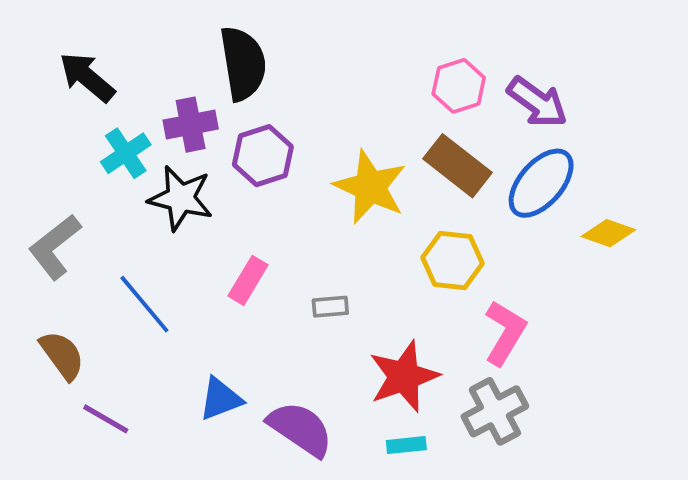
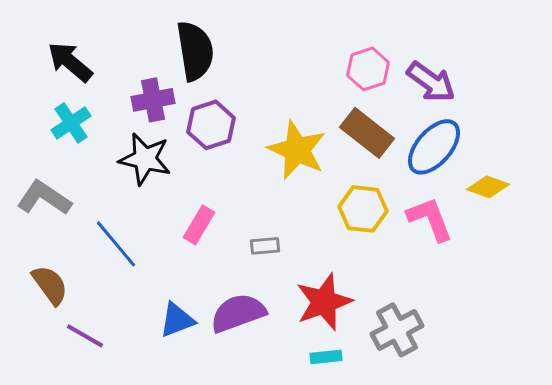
cyan cross: (126, 153) -> (71, 123), moved
gray L-shape: (55, 247) -> (44, 198), turned 72
pink L-shape: (505, 333) -> (430, 219), moved, turned -52
purple semicircle: (300, 429) -> (238, 313), moved, turned -54

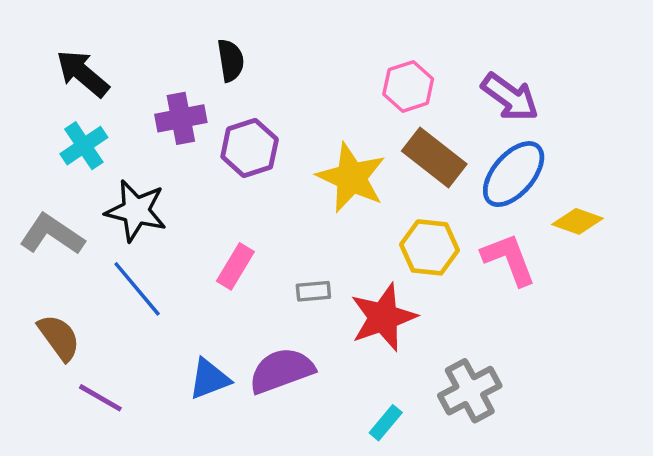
black semicircle: (195, 51) -> (231, 60), size x0.6
pink hexagon: (368, 69) -> (408, 86), moved
black star: (145, 159) -> (136, 211), moved
red star: (324, 302) -> (383, 317), moved
cyan rectangle: (326, 357) -> (386, 423), turned -44

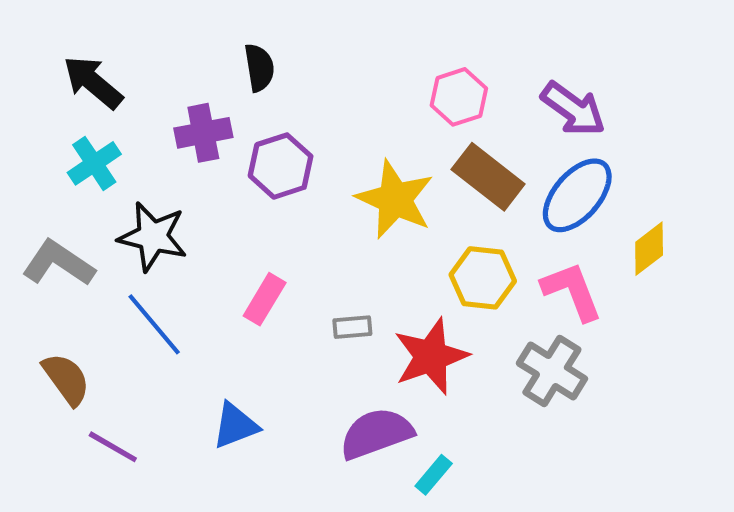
yellow diamond: (577, 221) -> (649, 249), turned -57
purple semicircle: (282, 371) -> (376, 434), moved
gray cross: (470, 391) -> (552, 371), moved, turned -30

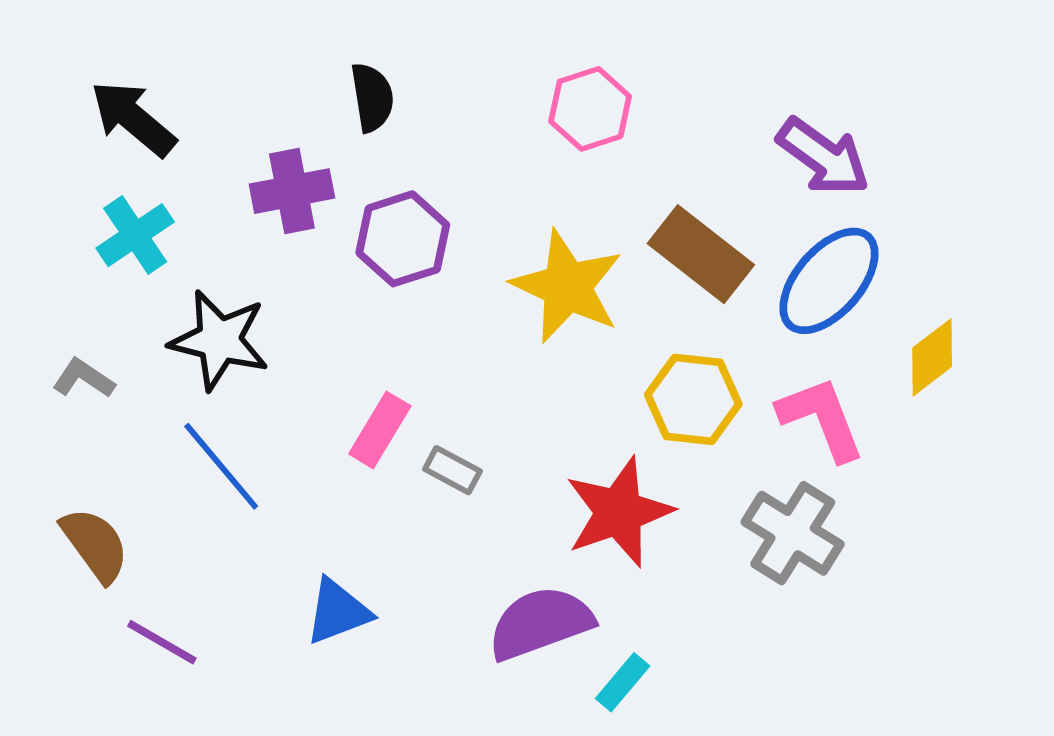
pink hexagon: (459, 97) -> (590, 109), moved
gray L-shape: (58, 263) -> (84, 378), size x0.6
gray rectangle: (352, 327) -> (452, 470), moved, turned 33

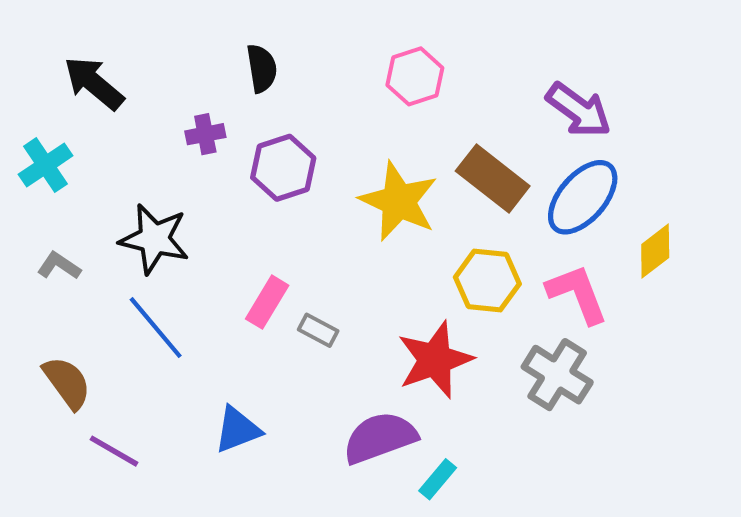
purple cross: (292, 191) -> (205, 134), size x0.7
cyan cross: (135, 235) -> (46, 165), moved

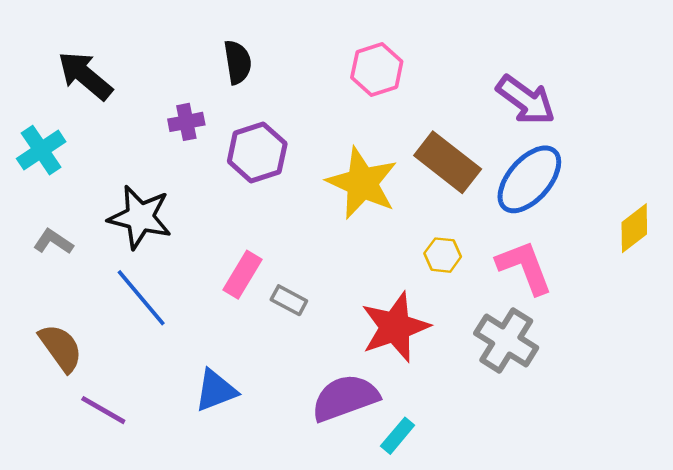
yellow diamond: (655, 251) -> (634, 228), moved
yellow hexagon: (487, 281) -> (443, 255), size x0.6

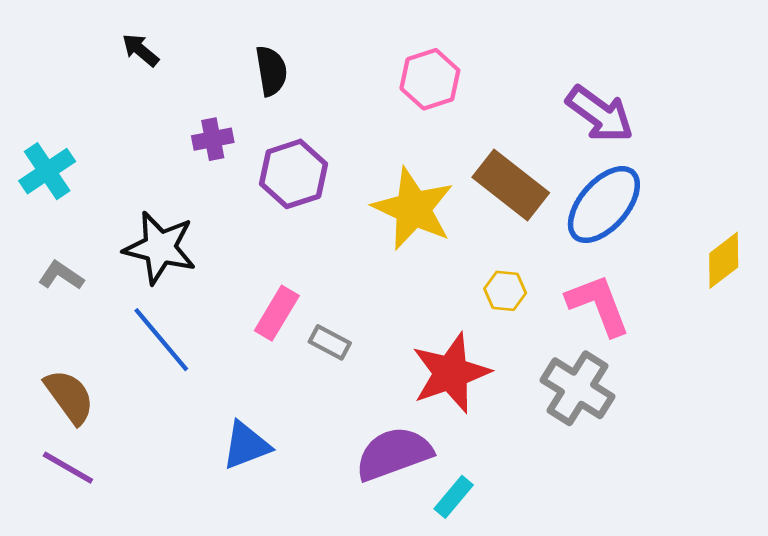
black arrow: (85, 76) -> (140, 50), moved, size x0.6
purple line: (103, 410) -> (68, 468), moved

